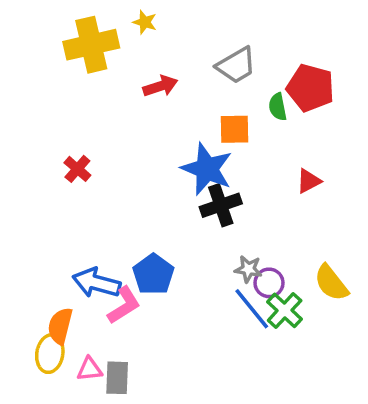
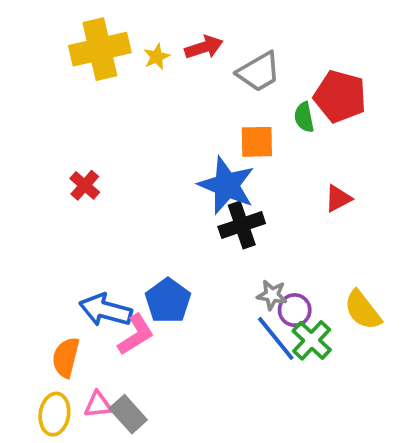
yellow star: (145, 22) -> (157, 57), moved, turned 30
red arrow: (160, 86) -> (204, 47), moved
yellow ellipse: (50, 354) -> (54, 414), moved
gray rectangle: (117, 378) -> (128, 414), turned -44

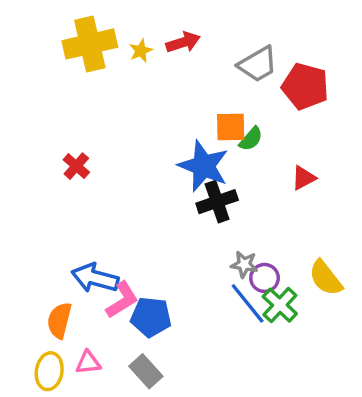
gray trapezoid: (259, 72) -> (258, 64), moved
green semicircle: (304, 117) -> (251, 139), moved, turned -128
blue pentagon: (168, 301) -> (151, 317), moved, turned -30
gray rectangle: (128, 414) -> (146, 371), moved

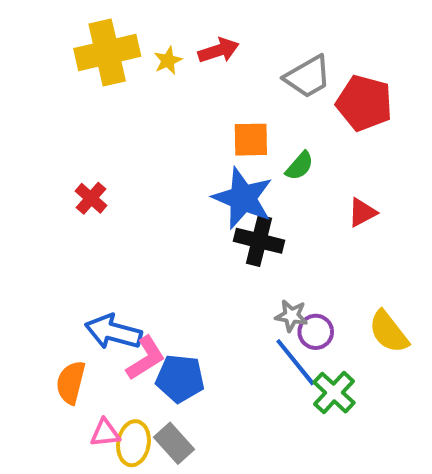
orange square: (231, 127) -> (251, 140), moved
black cross: (217, 202) -> (259, 241), turned 33
green cross: (280, 305) -> (334, 393), moved
yellow ellipse: (49, 371) -> (134, 443), moved

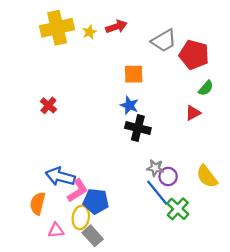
green semicircle: (300, 166) -> (206, 88), moved
blue star: (243, 198) -> (129, 105), size x0.6
yellow ellipse: (134, 443) -> (81, 217), moved

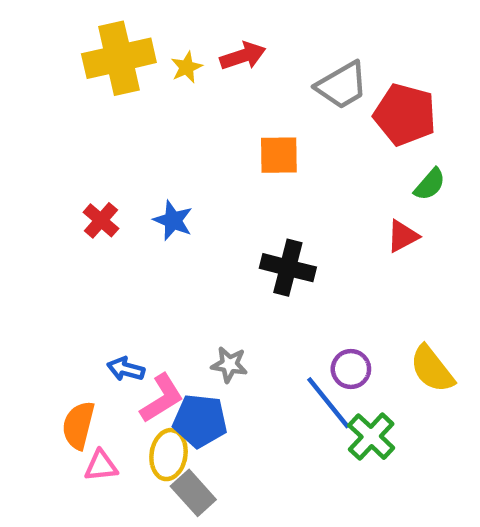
blue star: (129, 105) -> (173, 220), moved
gray star: (155, 168) -> (229, 364), moved
blue arrow: (60, 177) -> (126, 369), size x0.6
pink triangle: (56, 230) -> (101, 466), moved

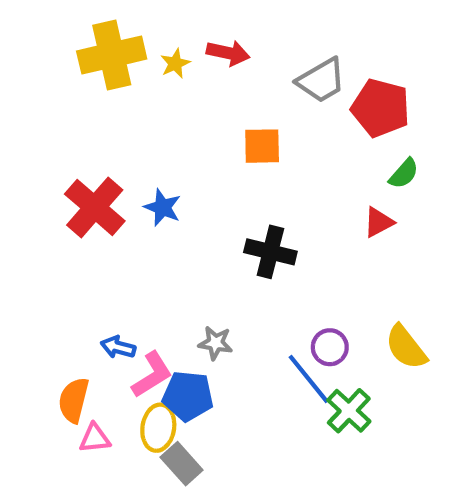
red arrow: (243, 56) -> (228, 53), turned 30
red cross: (101, 220) -> (95, 207), size x1.8

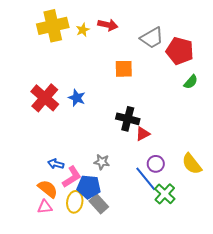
red triangle: (378, 222) -> (143, 134), moved
orange semicircle: (74, 400) -> (48, 189), moved, turned 115
gray rectangle: (182, 464) -> (99, 204), moved

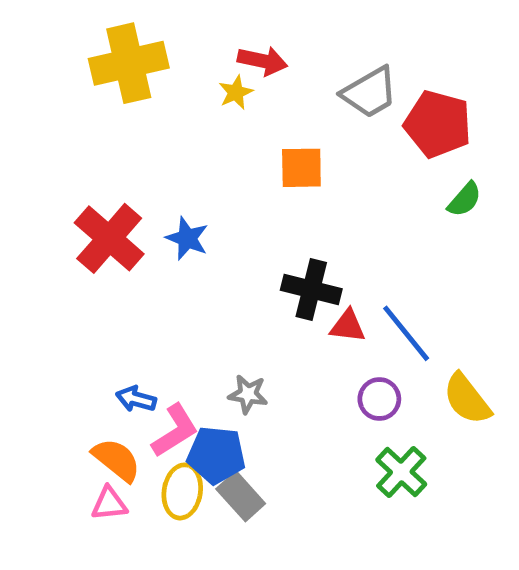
yellow star: (83, 30) -> (236, 92), moved
red triangle: (143, 134) -> (348, 326), turned 35
blue line: (146, 179) -> (406, 333), moved

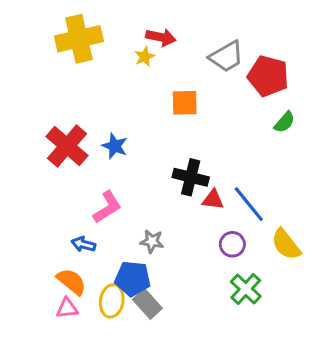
pink L-shape: (175, 431) -> (107, 207), moved

